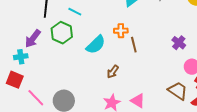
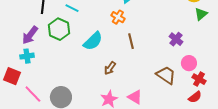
orange cross: (121, 31) -> (118, 17), moved, turned 32
cyan cross: (21, 57) -> (27, 56), moved
brown trapezoid: (178, 91) -> (166, 75), moved

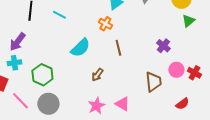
green hexagon: (59, 29) -> (42, 75), moved
brown trapezoid: (166, 75) -> (153, 82), turned 50
red cross: (199, 79) -> (194, 73), moved

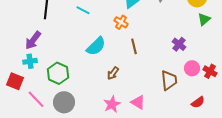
cyan line: (59, 15) -> (83, 10), moved

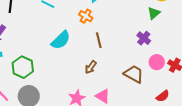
green triangle: (204, 19) -> (154, 13), moved
brown arrow: (113, 73) -> (91, 67), moved
brown trapezoid: (169, 80) -> (134, 74), turned -55

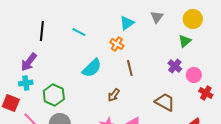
pink circle: (157, 62) -> (194, 75), moved
brown arrow: (91, 67) -> (114, 95), moved

